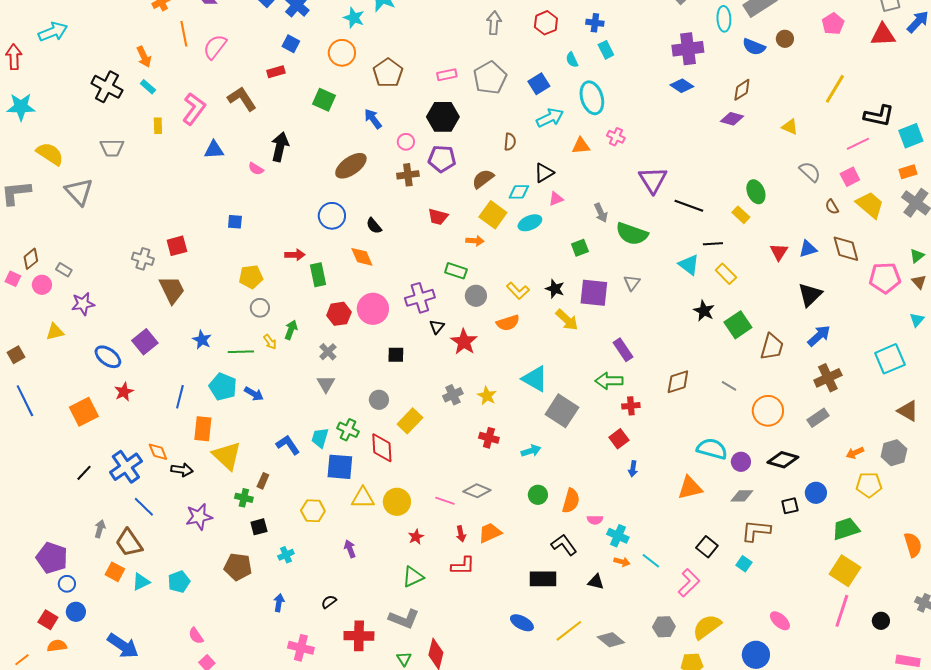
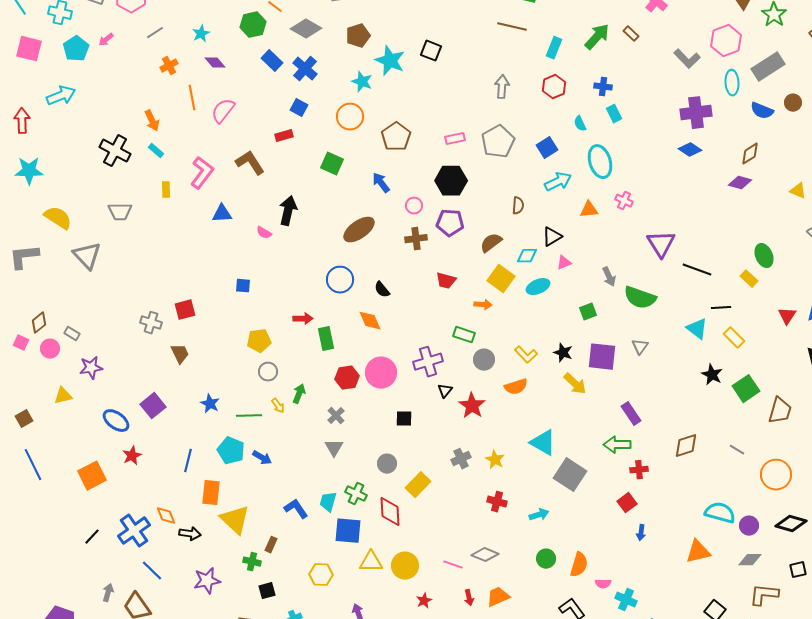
brown trapezoid: (172, 290) -> (180, 354), size x0.7

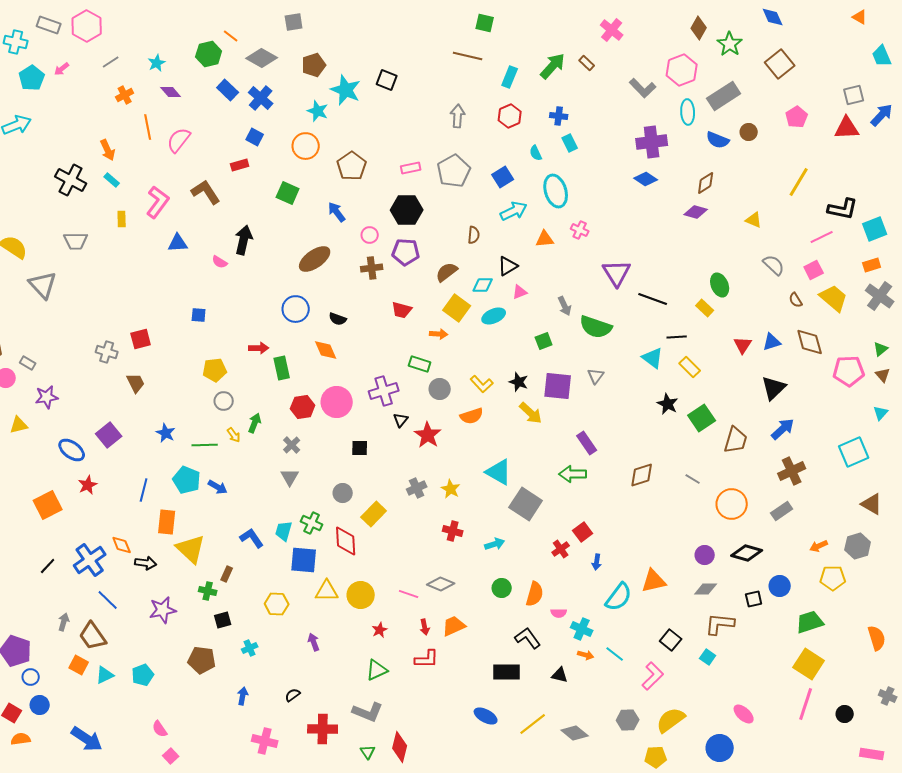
black semicircle: (382, 290) -> (338, 319), turned -30
red cross: (639, 470) -> (561, 549), moved, turned -30
cyan semicircle: (720, 513) -> (619, 597), moved, turned 112

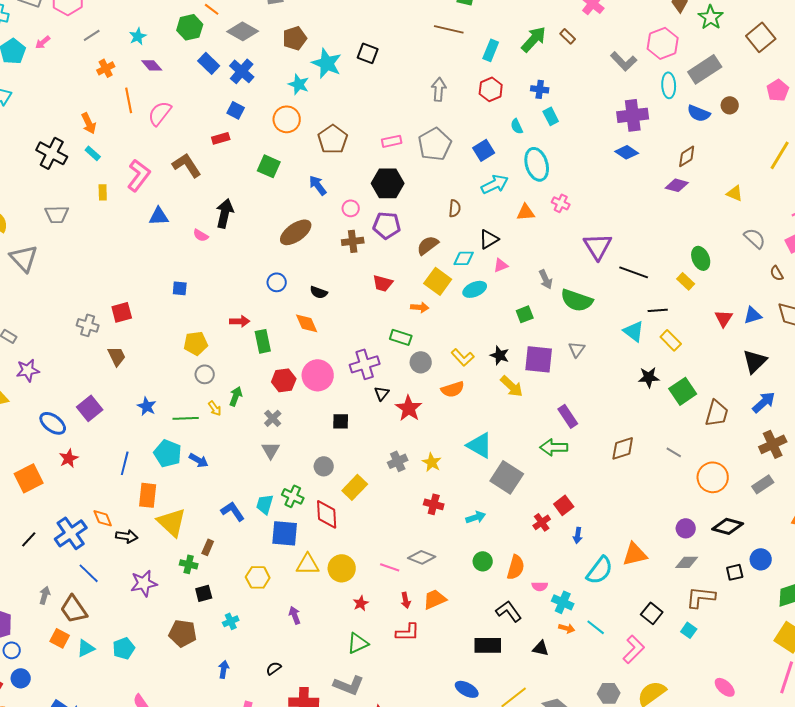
blue circle: (296, 309) -> (277, 282), size x0.7
black star: (668, 404) -> (649, 377), turned -30

